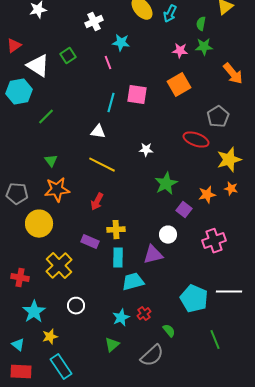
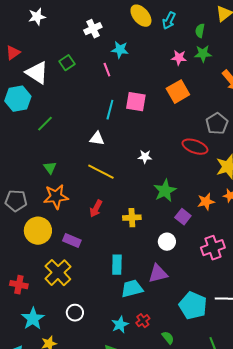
yellow cross: (116, 230) -> (132, 218), moved
purple rectangle: (90, 242) -> (72, 241), moved
purple triangle: (153, 255) -> (158, 274), moved

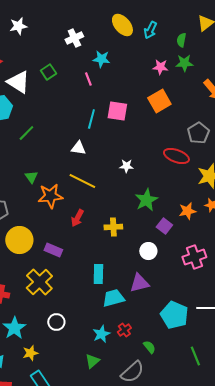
orange star: (56, 197) -> (50, 196), moved

